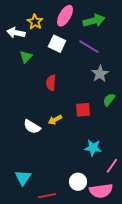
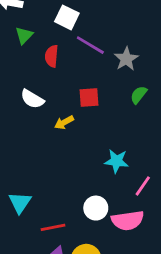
purple line: (89, 47) -> (90, 45), moved
red semicircle: (51, 83) -> (52, 56), moved
red square: (83, 110) -> (89, 98), moved
white semicircle: (32, 127) -> (32, 99), moved

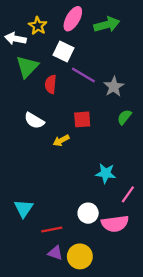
green triangle: (24, 35) -> (27, 67), size x1.5

